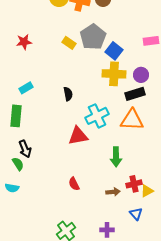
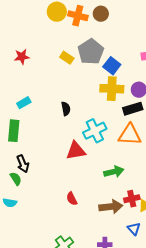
green arrow: (116, 157) -> (114, 172), turned -102
brown arrow: (113, 192) -> (111, 207), size x1.6

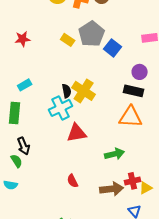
yellow cross: (112, 89) -> (84, 91), moved, turned 30
black rectangle: (133, 109) -> (134, 91), turned 30
cyan cross: (95, 131) -> (61, 108), moved

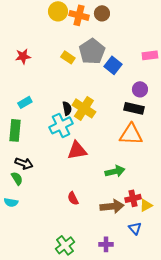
black arrow: (24, 146) -> (24, 163), turned -48

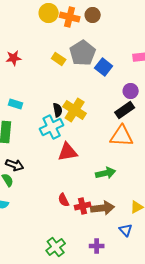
cyan rectangle: (25, 102) -> (16, 104), turned 48
black rectangle: (134, 108) -> (125, 110), turned -48
red cross: (133, 198) -> (83, 206), moved

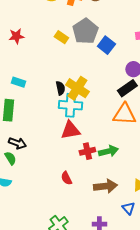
cyan cross: (52, 127) -> (70, 105), moved, turned 30
red cross: (83, 206) -> (87, 151), moved

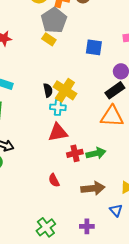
gray pentagon: (85, 31) -> (54, 20), moved
blue square: (106, 45) -> (94, 47), turned -30
cyan cross: (70, 105) -> (58, 107), size x0.7

